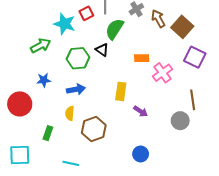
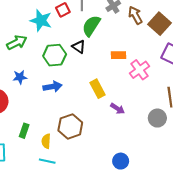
yellow rectangle: (121, 91) -> (98, 89), turned -36
yellow semicircle: (70, 113) -> (46, 141), moved
blue circle: (141, 154) -> (121, 161), moved

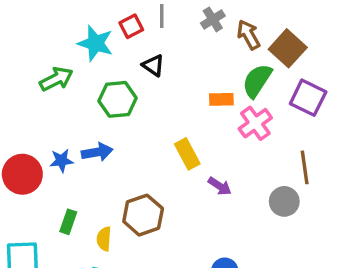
green semicircle: (91, 26) -> (257, 81), moved
black triangle: (79, 47) -> (153, 65), moved
blue star: (20, 77) -> (61, 161), moved
blue arrow: (52, 87) -> (97, 152), moved

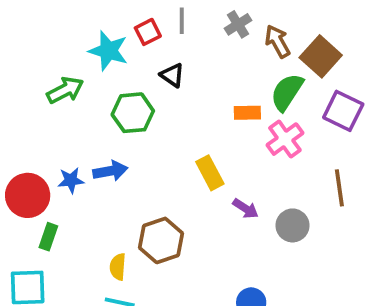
gray circle: (284, 201) -> (293, 225), moved
green rectangle: (68, 222) -> (48, 237), moved

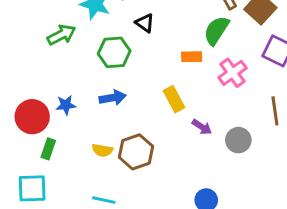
green semicircle: (287, 92) -> (216, 30), moved
orange rectangle: (247, 113) -> (192, 57), moved
blue arrow: (110, 171) -> (113, 98), moved
yellow semicircle: (118, 267) -> (102, 150), moved, turned -84

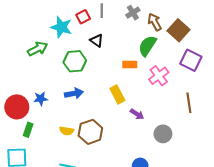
gray circle: (238, 140) -> (163, 134), moved

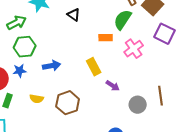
green hexagon: (75, 61) -> (25, 47), moved
brown line: (189, 103) -> (161, 96), moved
yellow semicircle: (67, 131) -> (37, 99), moved

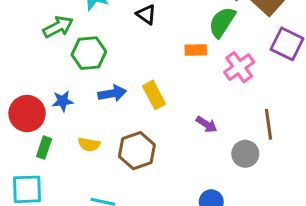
green hexagon: (25, 47) -> (89, 53), moved
yellow rectangle: (94, 67) -> (154, 95), moved
brown line: (161, 96) -> (269, 124), moved

